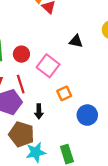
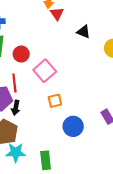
black triangle: (76, 41) -> (84, 32), moved
black arrow: (39, 111) -> (16, 108), moved

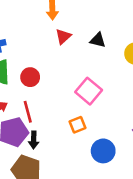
red triangle: (57, 14) -> (63, 36), moved, turned 32
pink square: (45, 71) -> (89, 91), moved

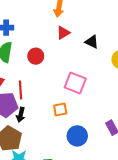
red circle: (30, 77) -> (36, 56), moved
pink square: (89, 91) -> (75, 83), turned -30

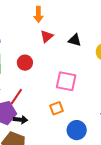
red line: (20, 90) -> (16, 97), turned 48
black arrow: (21, 115) -> (21, 120), turned -88

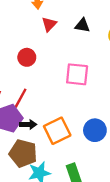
orange square: (56, 108) -> (57, 131), moved, size x1.6

